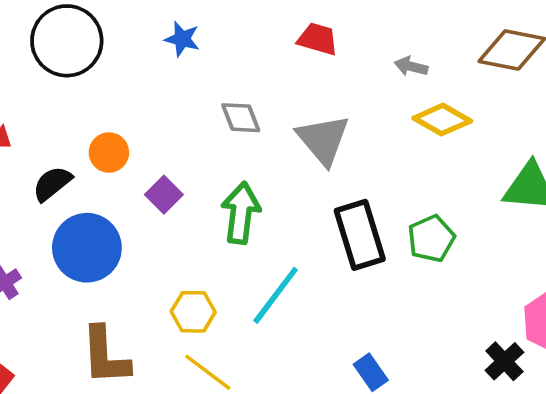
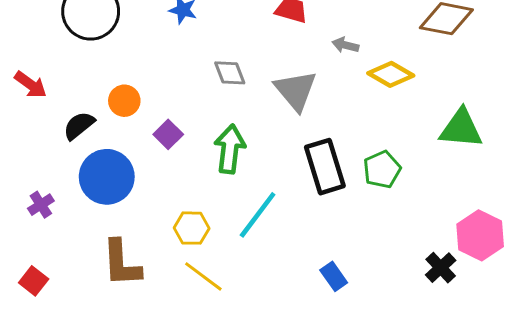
gray arrow: (411, 66) -> (345, 45), moved

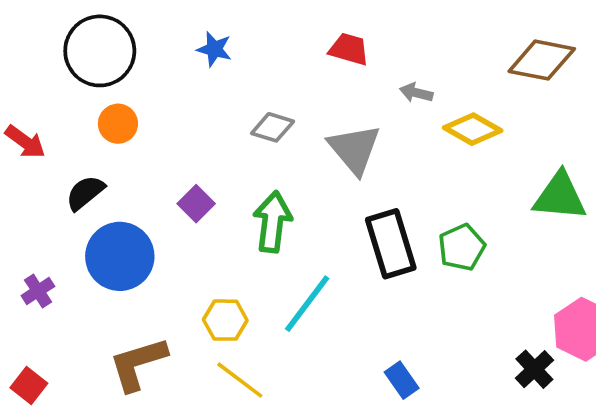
gray diamond: (230, 73) -> (273, 127), turned -52
orange circle: (124, 101) -> (118, 124), moved
brown L-shape: (121, 263) -> (138, 364), turned 76

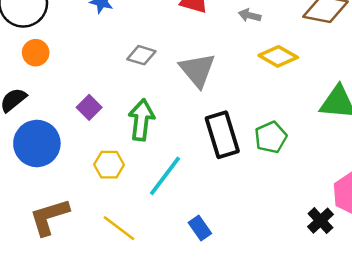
gray arrow: (416, 93) -> (250, 15), moved
yellow hexagon: (225, 320) -> (109, 165), moved
blue rectangle: (402, 380) -> (200, 228), moved

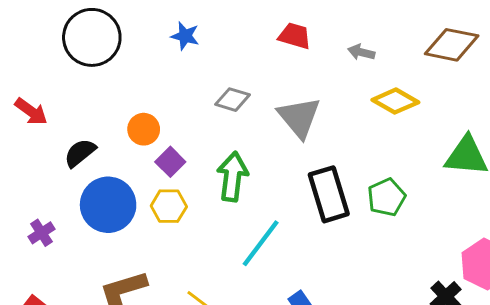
orange circle: (36, 53) -> (144, 129), moved
yellow hexagon: (109, 165) -> (169, 206), moved

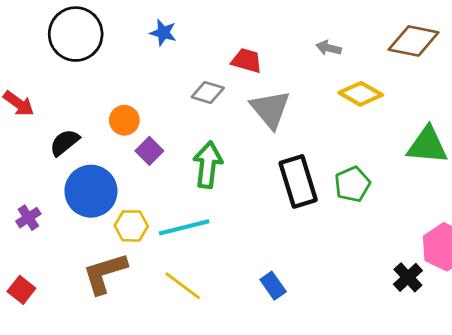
red trapezoid: (295, 36) -> (247, 60), moved
yellow hexagon: (169, 206) -> (131, 226), moved
cyan line: (261, 243) -> (184, 227), moved, turned 39

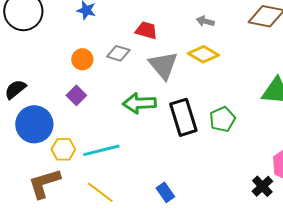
yellow diamond: (361, 94) -> (203, 54), moved
orange circle: (124, 120) -> (82, 59), moved
green arrow: (208, 165) -> (139, 103), moved, turned -100

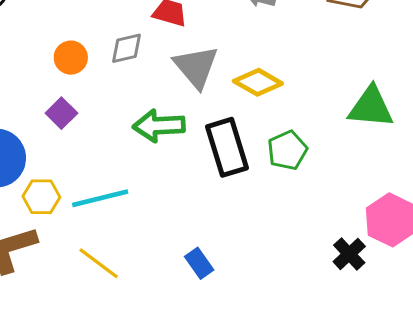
gray diamond: (118, 53) -> (126, 48), turned -30
yellow diamond: (203, 54) -> (258, 82), moved

